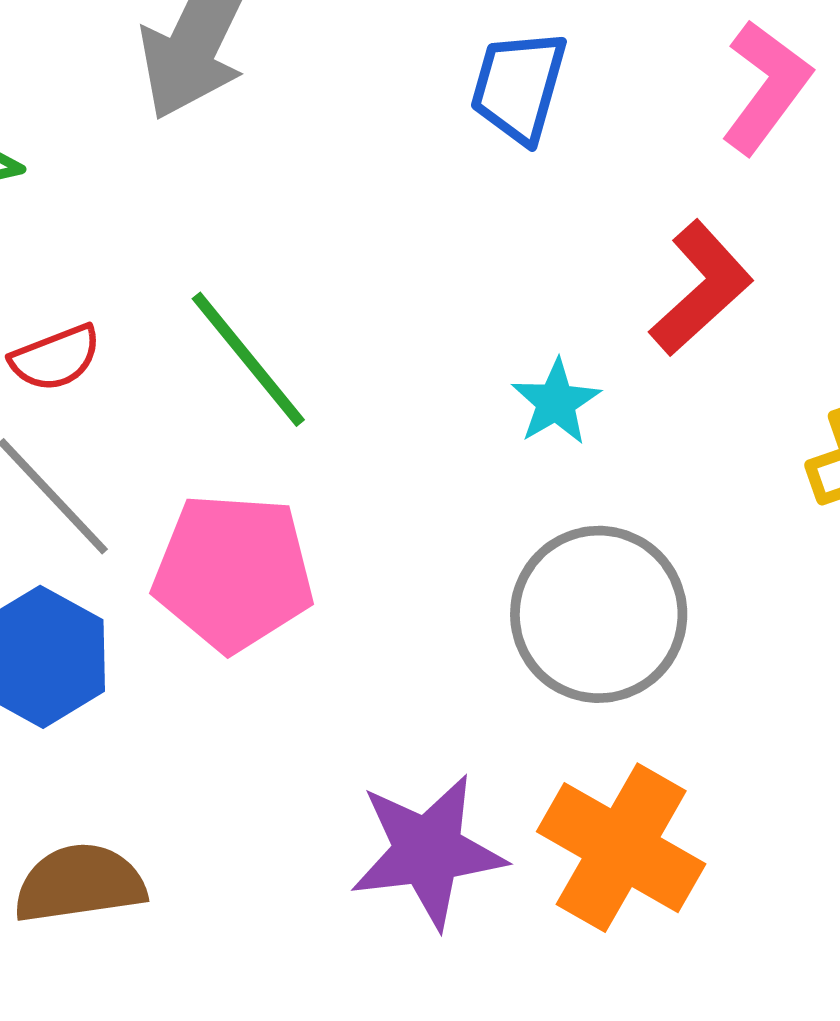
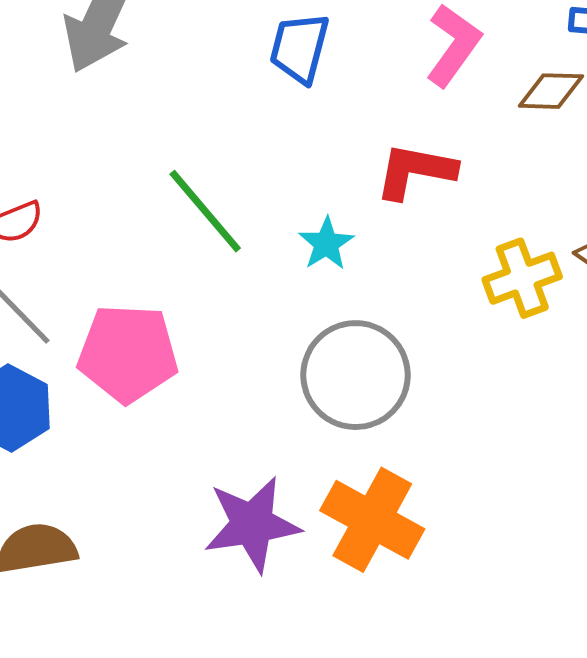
red L-shape: (701, 288) -> (415, 171), turned -126
green line: (248, 359) -> (205, 211), moved

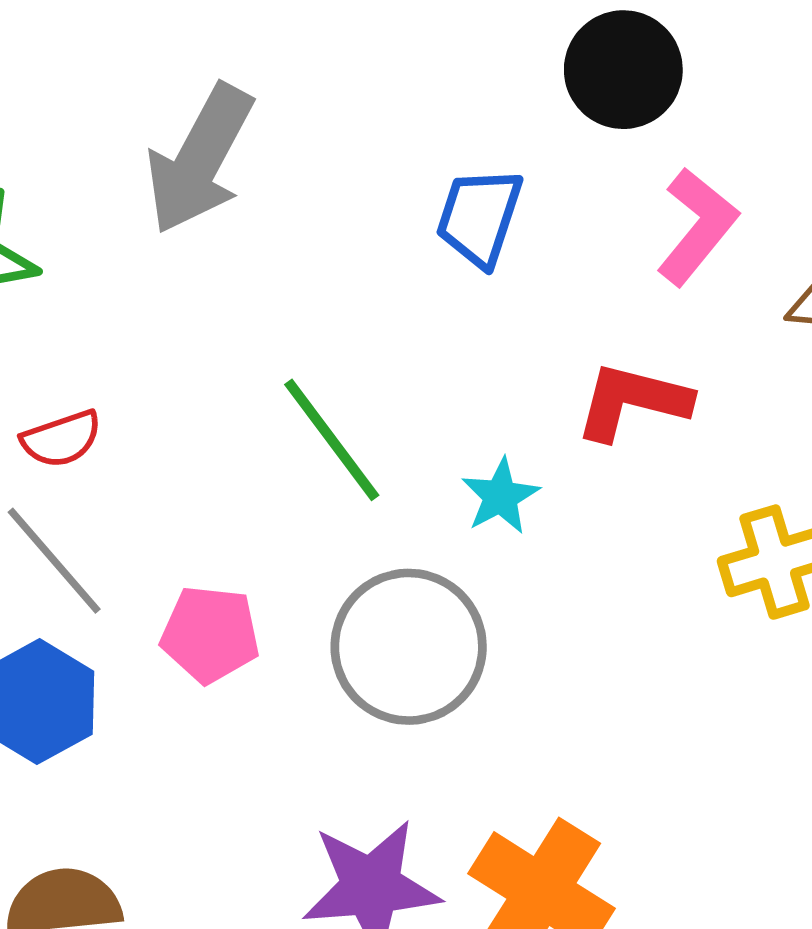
pink pentagon: (128, 353) -> (210, 634), size x0.7
gray circle: (356, 375) -> (409, 647), moved

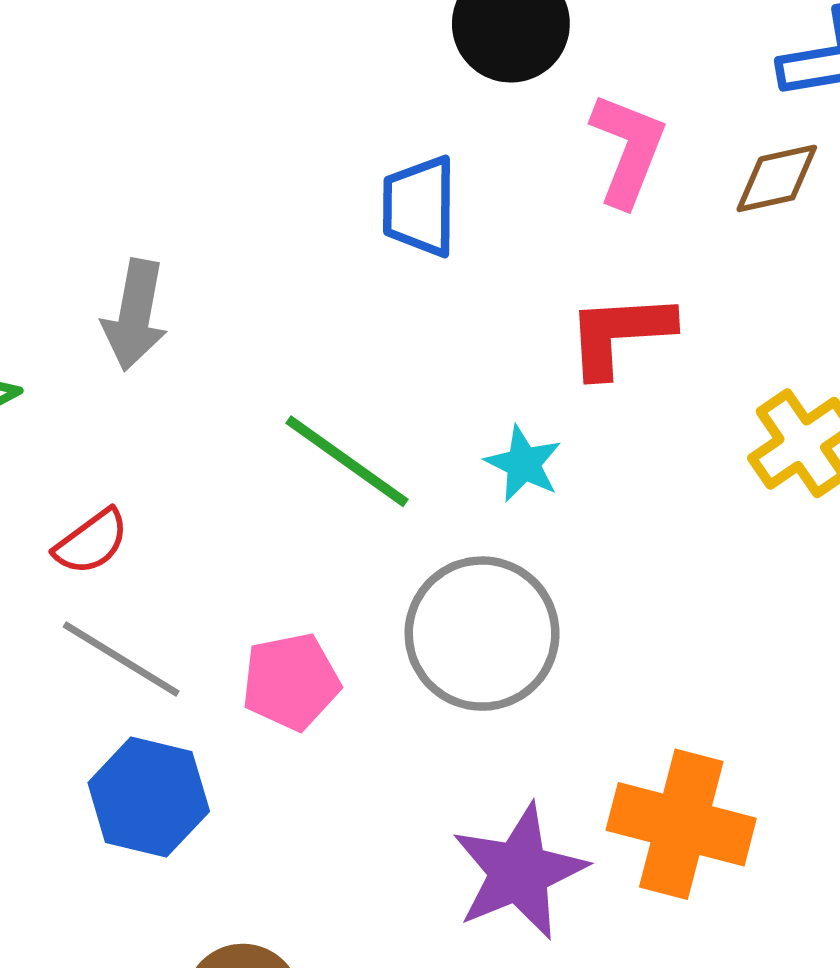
gray arrow: (200, 159) -> (135, 315), moved, size x0.7

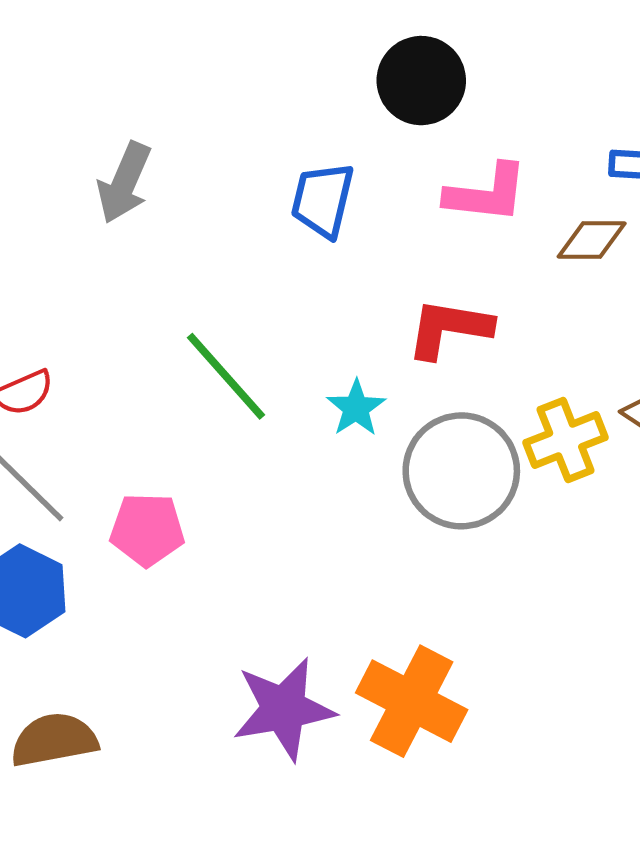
pink L-shape: (628, 150) -> (486, 193), turned 62
gray arrow: (135, 315) -> (124, 183), moved
gray circle: (482, 634) -> (461, 471), moved

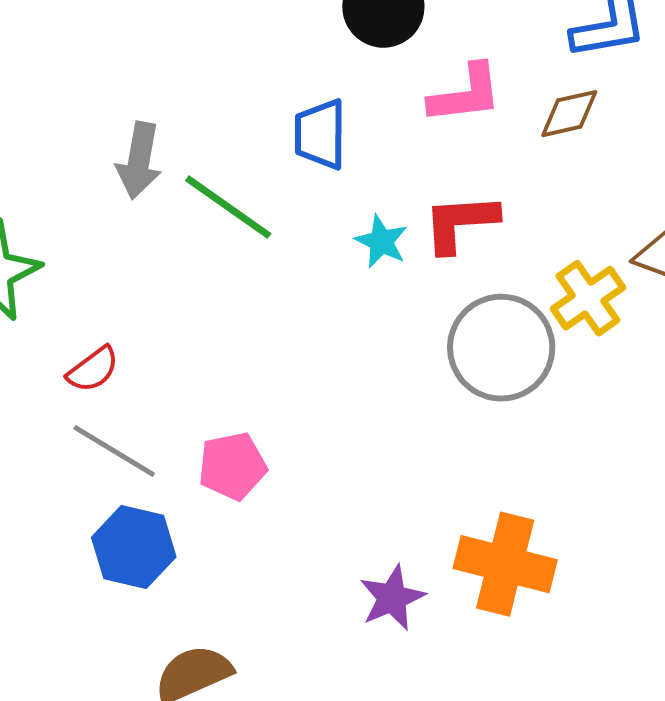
green line: (226, 376) -> (228, 207), moved
cyan star: (356, 408) -> (381, 241), moved
purple star: (284, 709) -> (392, 598), size x0.7

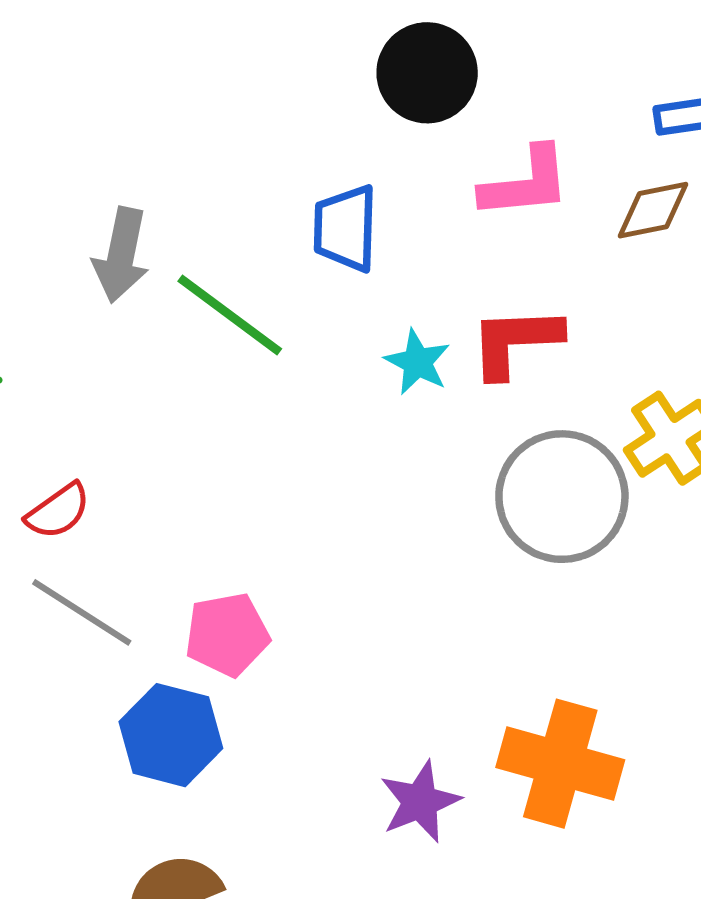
blue hexagon: (134, 547) -> (171, 735), moved

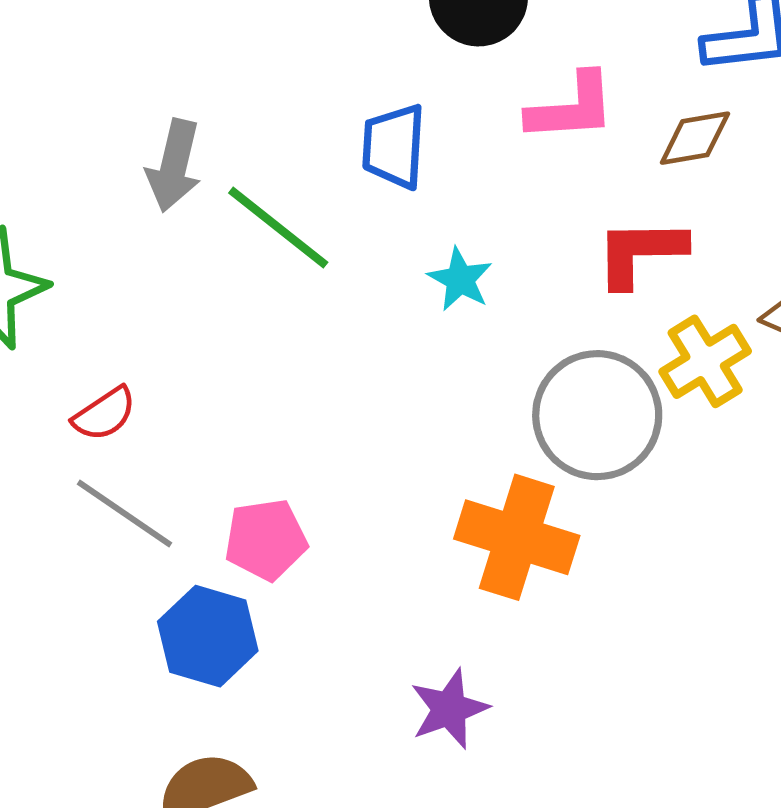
red L-shape: (515, 341) -> (640, 252), moved
orange cross: (560, 764) -> (517, 537), moved

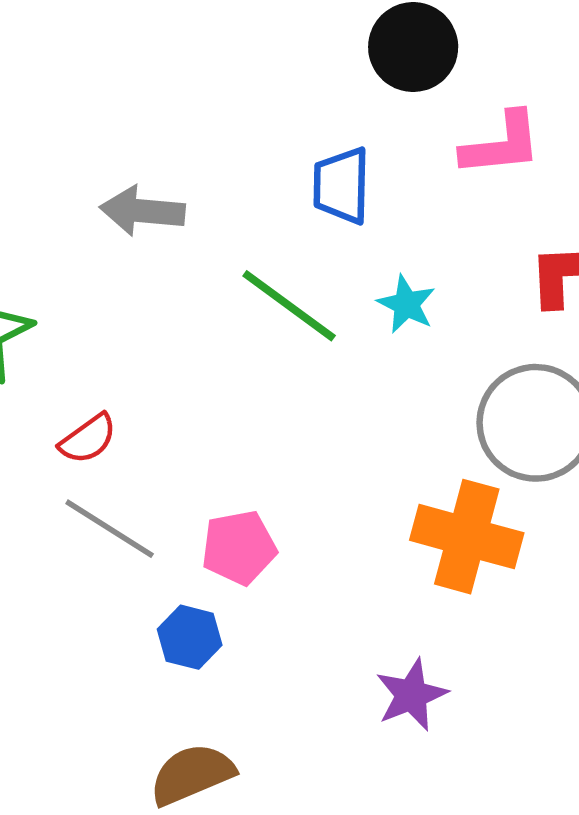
gray arrow: (174, 166) -> (142, 211), turned 84
green line: (278, 228) -> (289, 306), moved
blue hexagon: (208, 636) -> (190, 637), size x0.7

